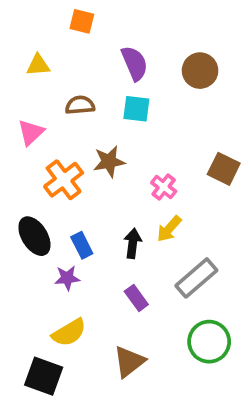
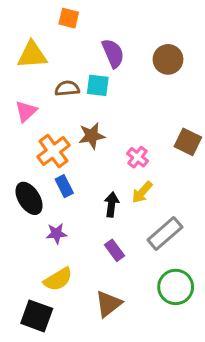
yellow triangle: (38, 65) -> (32, 55), size x1.5
cyan square: (136, 109) -> (98, 85), moved
blue rectangle: (82, 245) -> (64, 186), moved

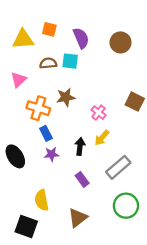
orange square: (69, 18) -> (49, 29), moved
orange cross: (53, 151) -> (38, 108), turned -35
black ellipse: (29, 198) -> (15, 156), moved
purple star: (57, 234) -> (51, 154), moved
yellow semicircle: (58, 279) -> (42, 200), turned 110

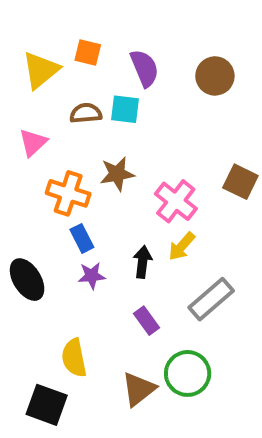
yellow triangle: (23, 39) -> (41, 70), turned -35
pink cross: (99, 113) -> (176, 201), size x1.5
green circle: (126, 206) -> (188, 373), moved

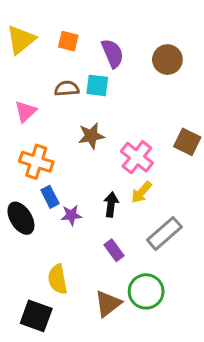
yellow triangle: (41, 70) -> (21, 40), moved
orange cross: (68, 193) -> (36, 162), moved
blue rectangle: (82, 238) -> (50, 197), moved

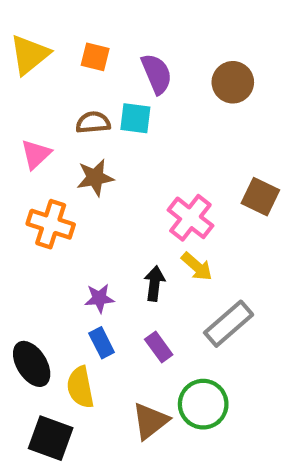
brown star: (91, 136) -> (95, 178), moved
yellow arrow: (142, 192) -> (197, 267), turned -90
blue rectangle: (50, 197) -> (102, 343), moved
black ellipse: (21, 218) -> (32, 364), moved

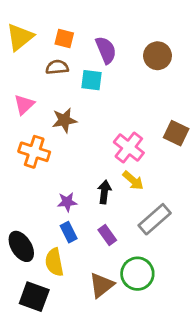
brown semicircle: (93, 122) -> (57, 67), moved

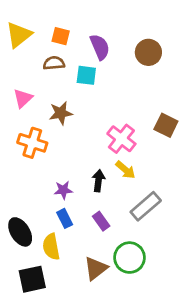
black square: (34, 297) -> (32, 279), turned -32

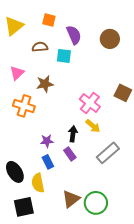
orange square: (61, 36) -> (49, 20), moved
purple rectangle: (101, 221) -> (70, 154), moved
green circle: (130, 258) -> (96, 203), moved

